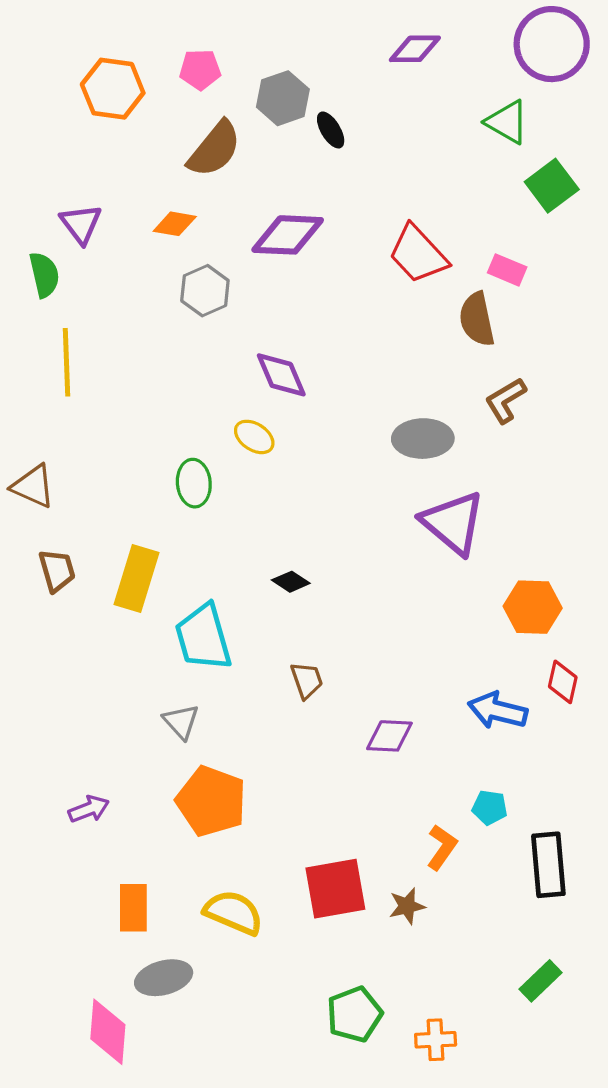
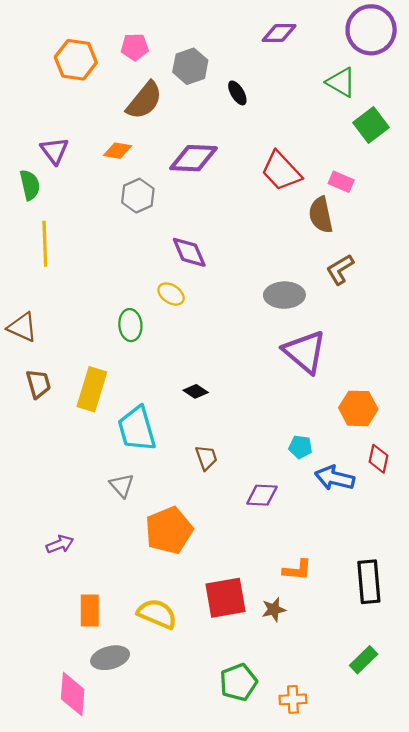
black ellipse: (331, 130) -> (237, 93), moved
orange pentagon: (211, 801) -> (169, 530), moved, turned 30
cyan pentagon: (490, 808) -> (300, 447), moved
orange L-shape: (442, 847) -> (297, 570), turned 60

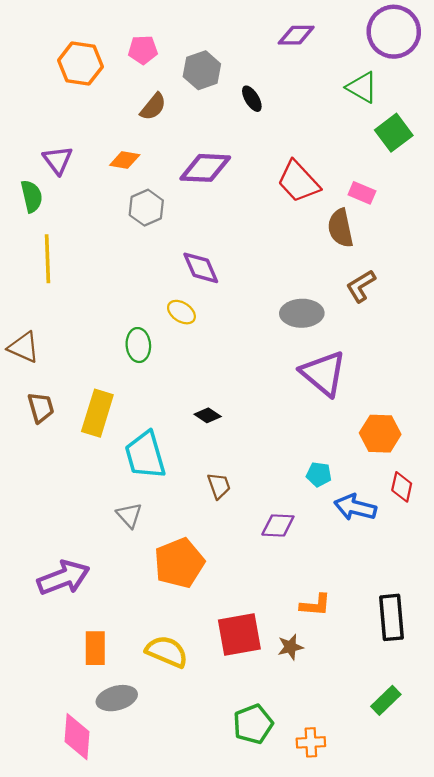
brown semicircle: (144, 100) -> (153, 107), size x0.7
purple arrow: (60, 544) -> (63, 578), size x1.8

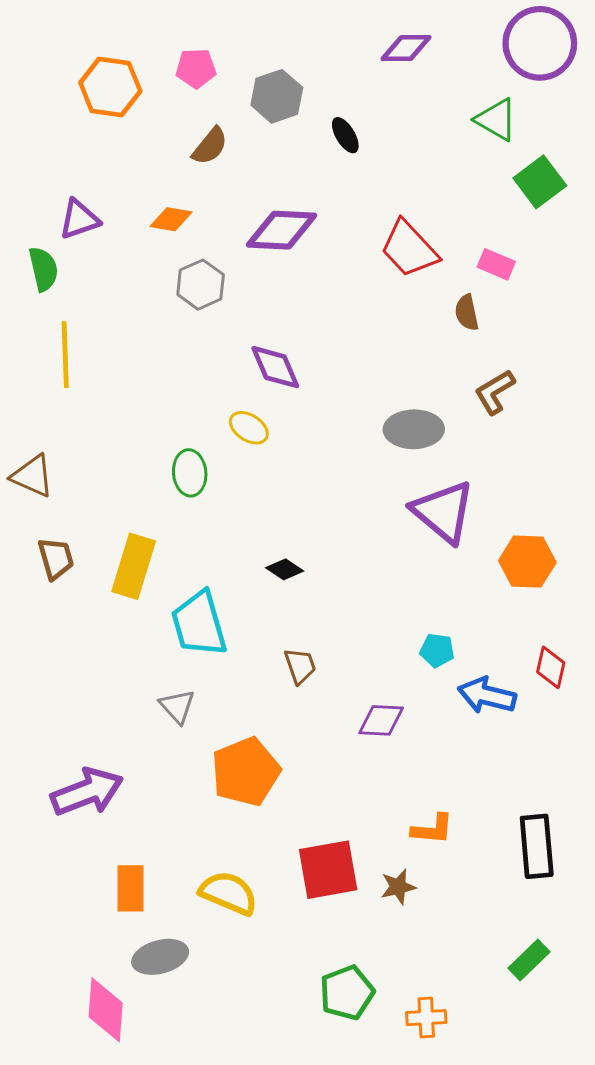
purple triangle: (58, 160) -> (79, 219), turned 48
brown semicircle: (340, 228) -> (467, 313), size x0.7
orange hexagon: (380, 434) -> (527, 562), moved

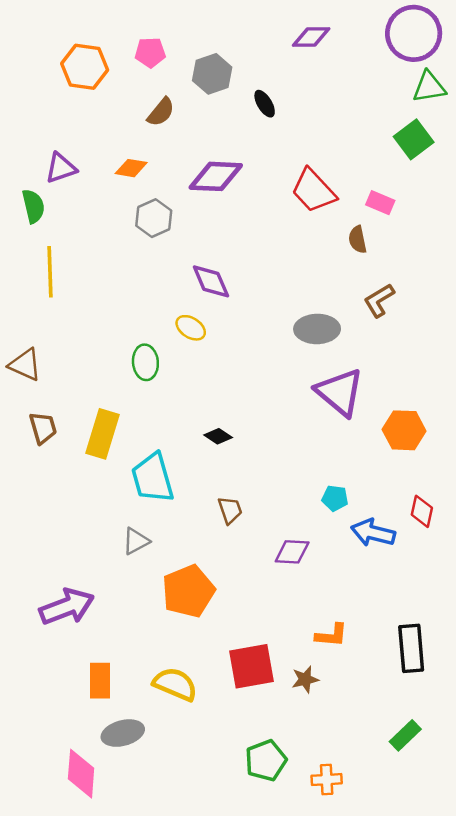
green triangle: (496, 120) -> (429, 87), moved, turned -39
gray triangle: (177, 706) -> (136, 541), turned 44

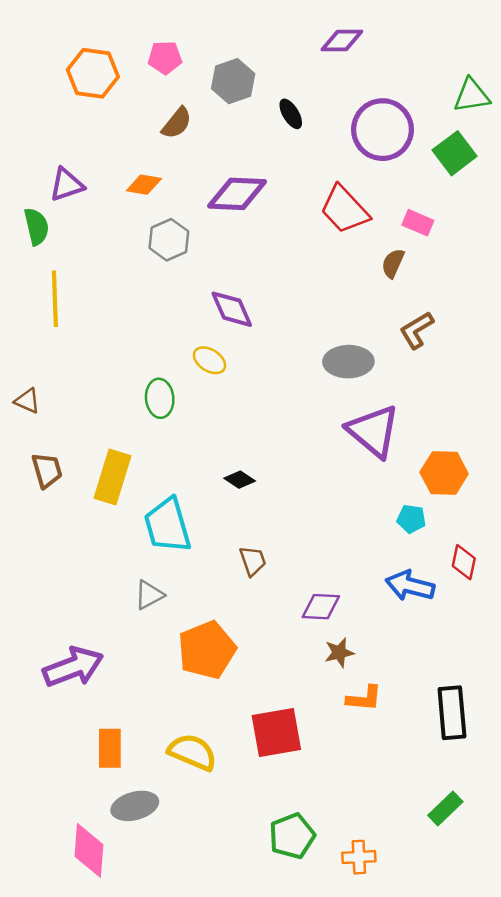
purple circle: (414, 33) -> (383, 130), moved
brown semicircle: (358, 240) -> (393, 263), turned 36
brown triangle: (25, 365) -> (27, 401), size x0.7
cyan pentagon: (335, 498) -> (411, 519), moved
brown star: (305, 679) -> (339, 653), moved

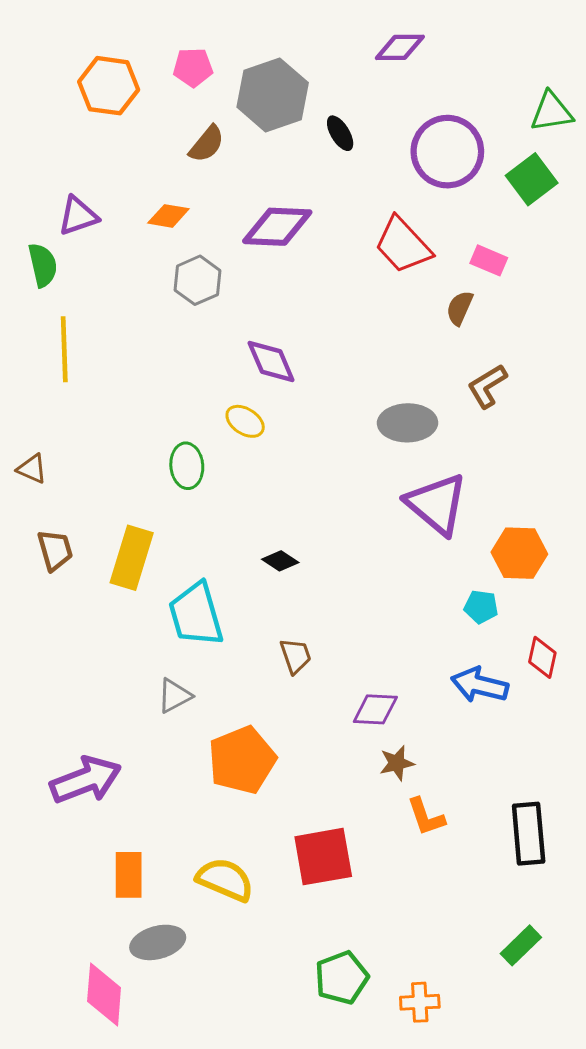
gray hexagon: (233, 81) -> (273, 95), size x1.4
orange L-shape: (364, 698) -> (426, 817), turned 66

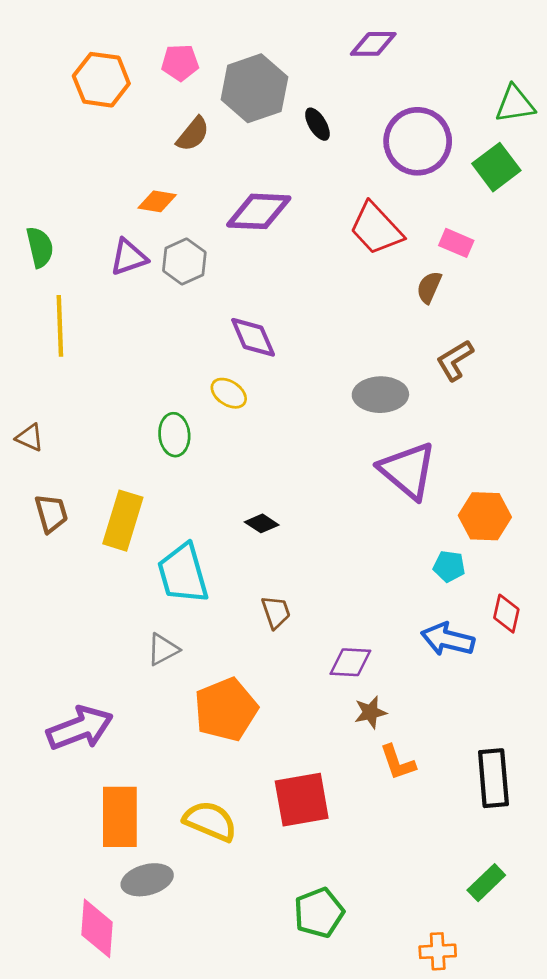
purple triangle: (78, 216) -> (129, 257), moved
orange rectangle: (129, 875) -> (120, 817), size x1.4
orange cross: (420, 1002) -> (438, 951), moved

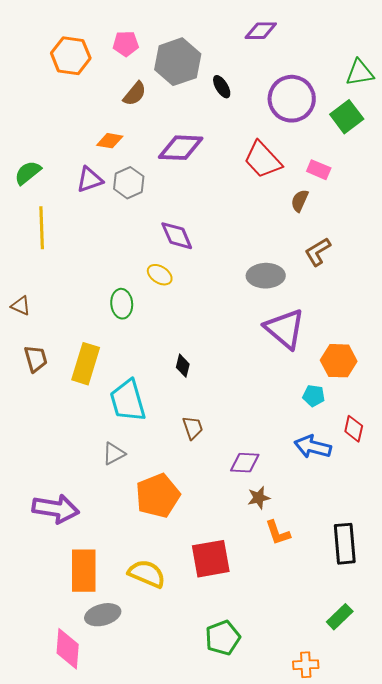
green semicircle: (40, 247) -> (28, 173), turned -116
black diamond: (262, 523) -> (183, 366), turned 70
purple arrow: (80, 728) -> (56, 509), turned 30

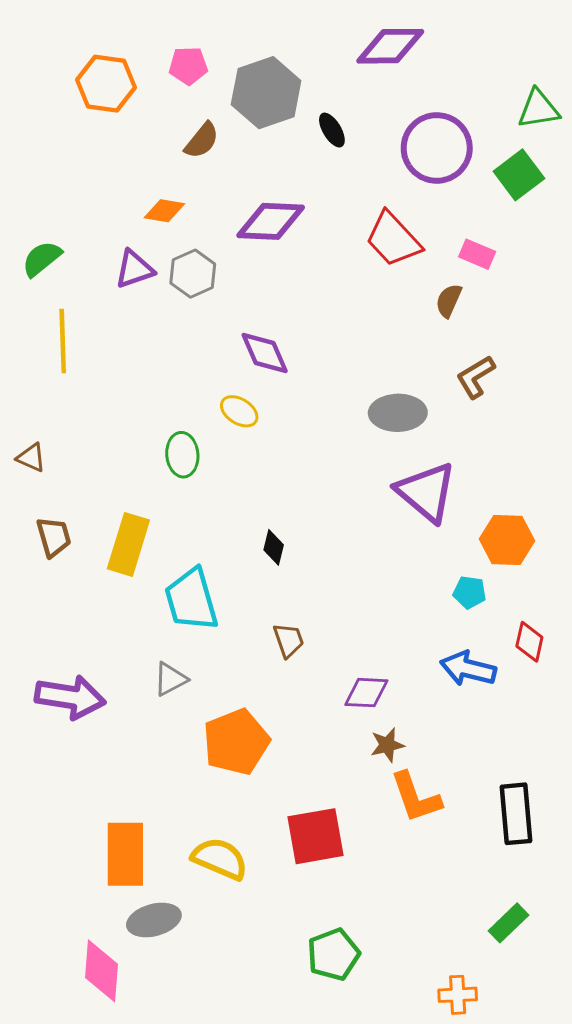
purple diamond: (261, 31) -> (390, 46), size x1.4
purple arrow: (56, 509) -> (70, 697), moved
orange L-shape: (278, 533) -> (416, 797), size x1.4

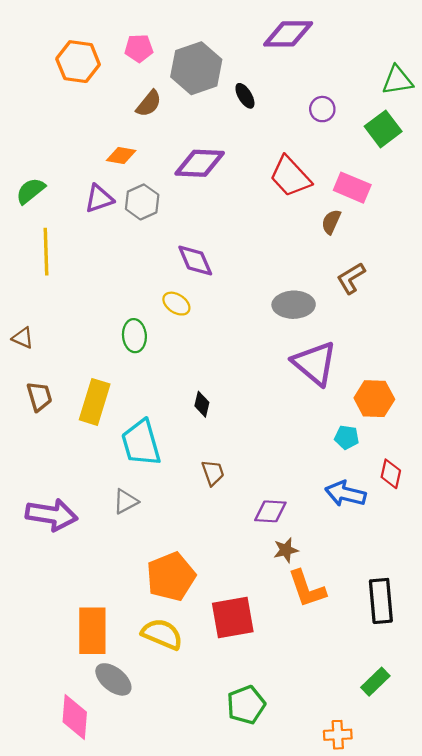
purple circle: (437, 148) -> (322, 109), size x0.5
pink rectangle: (477, 254) -> (352, 188), size x1.4
orange pentagon: (236, 742) -> (171, 577), moved
gray ellipse: (154, 920) -> (113, 679), turned 54

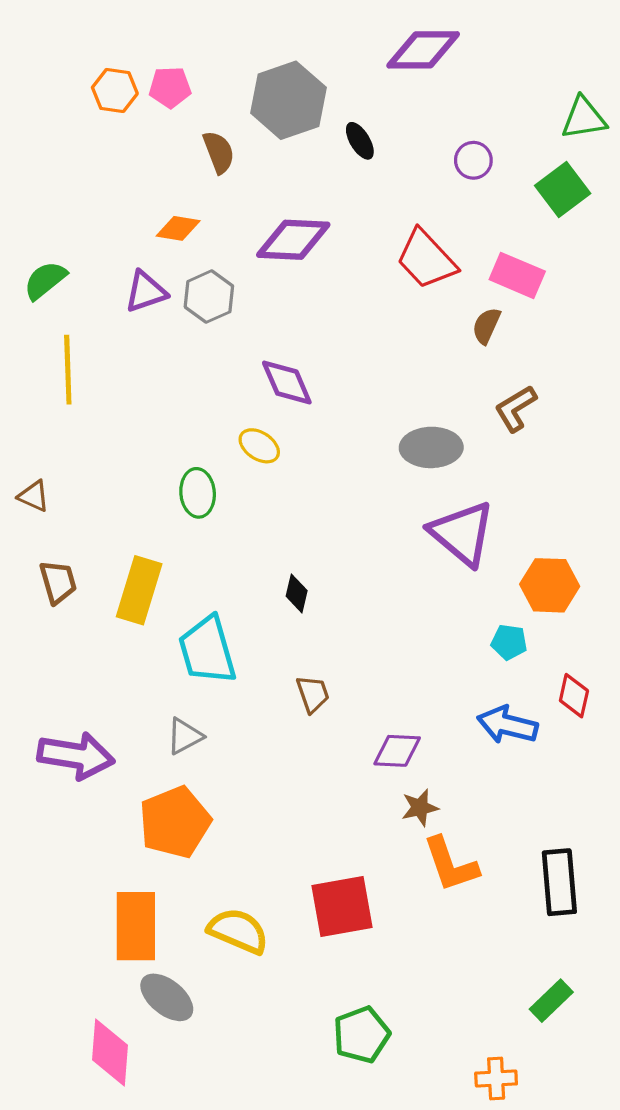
pink pentagon: (139, 48) -> (170, 87), moved
orange hexagon: (78, 62) -> (115, 91), size x0.7
brown semicircle: (149, 104) -> (219, 152), turned -60
orange pentagon: (171, 577) -> (175, 822), moved

